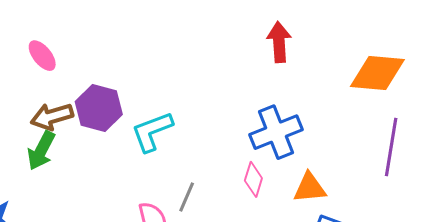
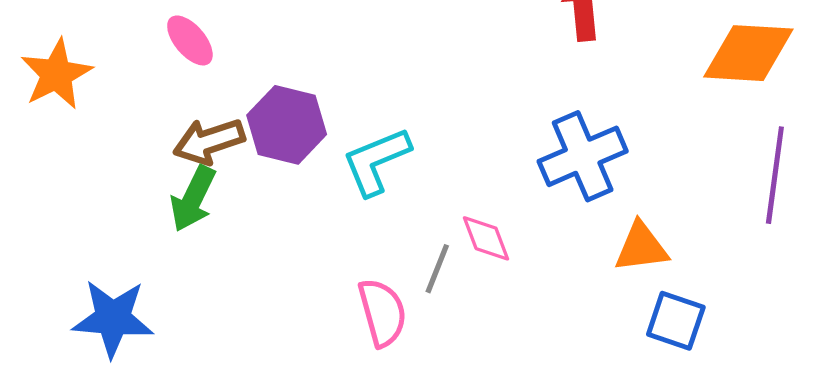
pink diamond: (253, 179) -> (486, 238), moved, turned -36

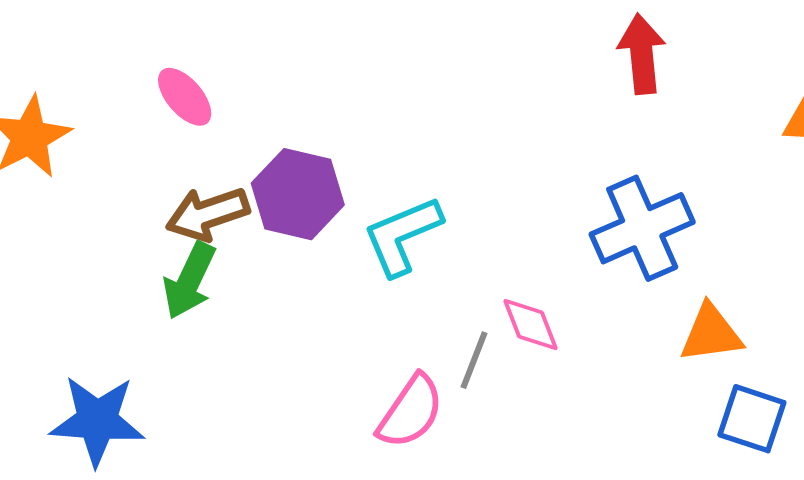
pink semicircle: (382, 313) -> (411, 412), turned 50

